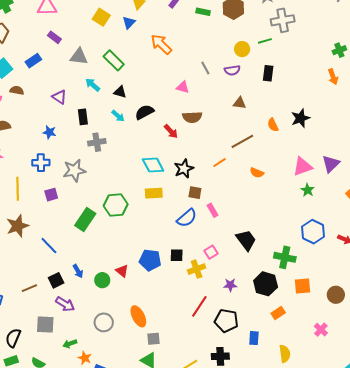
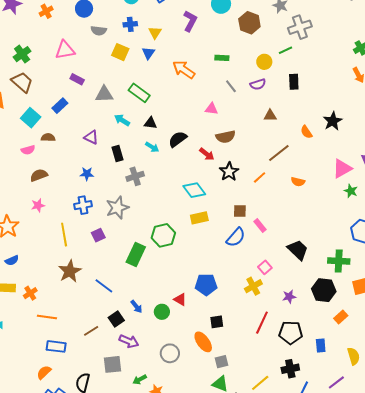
green rectangle: (203, 12) -> (222, 58), moved
black star: (184, 169) -> (229, 172), moved
black square: (177, 255) -> (217, 322), moved

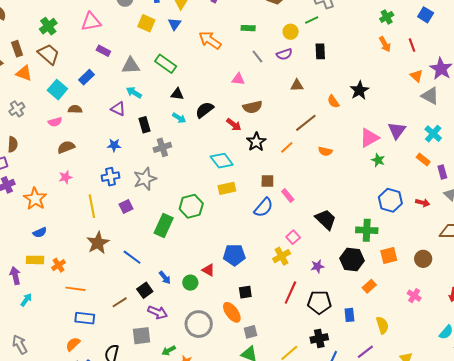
cyan arrow: (122, 120) -> (134, 92), moved
gray circle: (170, 353) -> (199, 324), size x1.4

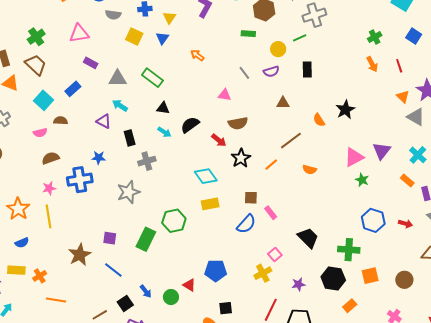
green rectangle: (248, 28) -> (248, 34), moved
orange arrow: (210, 40) -> (197, 55), size x0.6
blue cross: (111, 177) -> (80, 180), moved, size x1.4
yellow line: (92, 206) -> (49, 216), moved
purple square: (126, 206) -> (110, 238), moved, turned 32

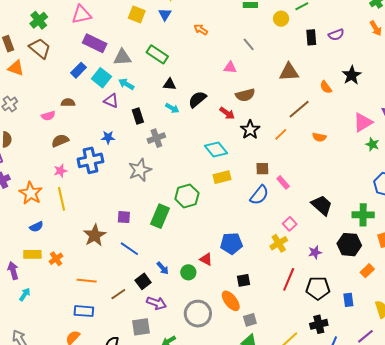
purple rectangle: (91, 63) -> (95, 43), size x1.6
purple semicircle: (271, 71) -> (336, 35), moved
cyan square: (44, 100) -> (101, 78), moved
brown triangle: (283, 103) -> (289, 72), size x1.5
orange line: (56, 300) -> (87, 281), moved

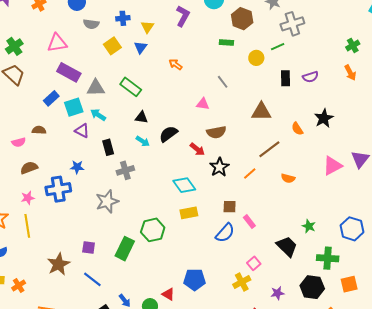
yellow square: (137, 14) -> (112, 46), turned 30
cyan square: (101, 78) -> (74, 107), turned 30
green star: (372, 144) -> (309, 226), moved

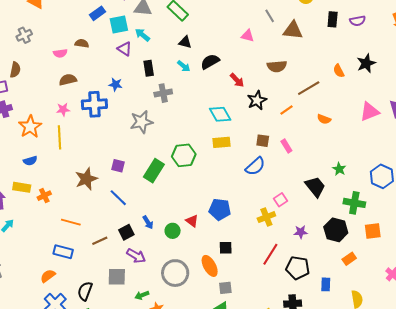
brown triangle: (261, 112) -> (293, 30), moved
brown semicircle: (216, 132) -> (277, 66), moved
pink rectangle: (249, 222) -> (286, 146), moved

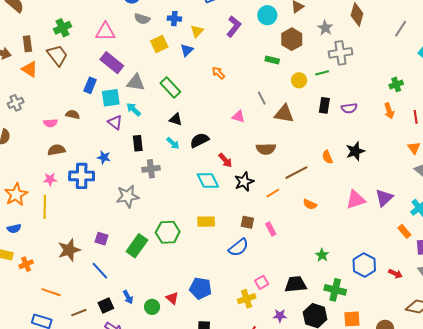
blue rectangle: (98, 13) -> (90, 85), turned -35
cyan diamond: (220, 114) -> (208, 180), moved
black trapezoid: (315, 187) -> (296, 284), moved, turned -60

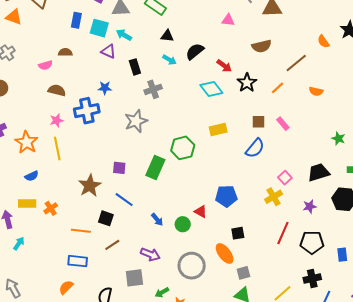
cyan square: (111, 98) -> (99, 28), turned 36
brown semicircle: (56, 150) -> (57, 90), turned 36
black square: (106, 306) -> (106, 218), moved, turned -35

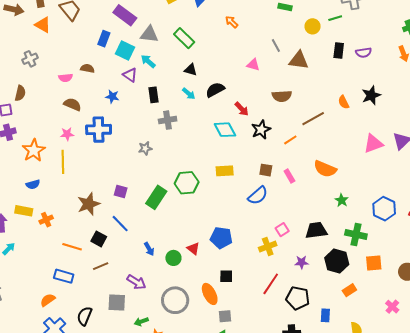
blue star: (105, 88) -> (112, 97), moved
orange semicircle: (316, 91) -> (325, 169), moved, size x1.6
gray star: (136, 121) -> (145, 148), size x0.6

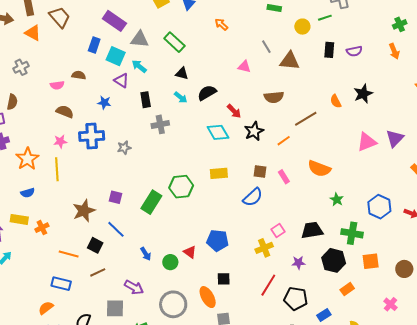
gray star: (145, 148) -> (124, 148), moved
blue rectangle: (325, 315) -> (324, 315), turned 56

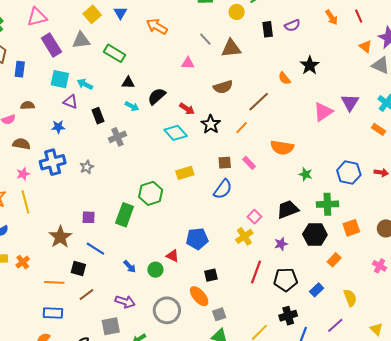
purple rectangle: (114, 21) -> (51, 45), turned 35
orange arrow: (221, 24) -> (157, 26), size x1.5
gray triangle: (140, 39) -> (81, 40), moved
blue rectangle: (94, 45) -> (20, 69), moved

